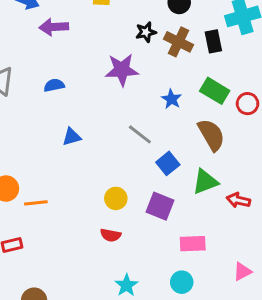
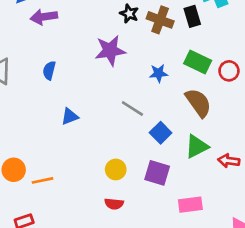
black star: (146, 32) -> (129, 14), turned -30
blue semicircle: (54, 85) -> (49, 71), turned -60
blue star: (171, 99) -> (159, 73), turned -30

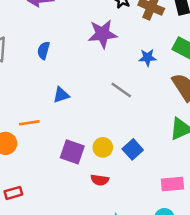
blue square: (161, 133) -> (133, 149), moved
purple square: (157, 173) -> (72, 152), moved
orange line: (42, 180) -> (29, 123), moved

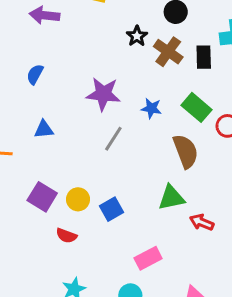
purple star: (102, 34) -> (103, 94), moved
gray line: (121, 90) -> (113, 139), turned 75
pink rectangle: (172, 184) -> (148, 258), turned -35

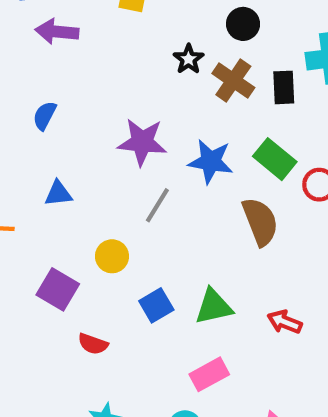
blue star: (151, 108) -> (211, 161), size x1.5
green triangle: (171, 198) -> (214, 307), moved
yellow circle: (78, 199) -> (112, 256), moved

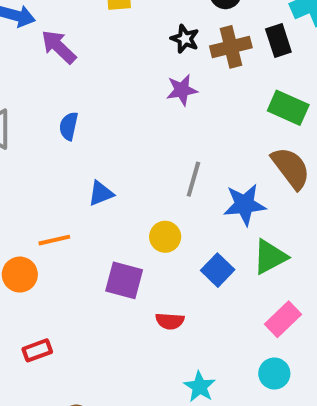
purple arrow: (57, 32) -> (59, 47), turned 54
brown cross: (233, 80) -> (231, 47), turned -33
purple star: (142, 142) -> (182, 90), moved, size x0.7
blue star: (211, 161) -> (245, 205), moved

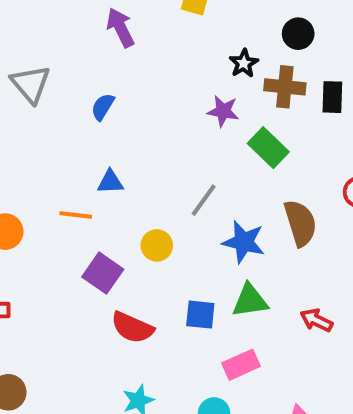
green rectangle: (288, 108) -> (268, 148), moved
orange line: (54, 240) -> (76, 215), moved
blue square: (218, 270) -> (200, 315), moved, turned 32
red semicircle: (170, 321) -> (132, 327), size x1.5

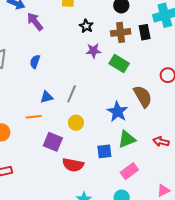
black star: (244, 63) -> (86, 26), moved
gray line: (204, 200) -> (72, 94), moved
blue star: (244, 242) -> (117, 112), turned 30

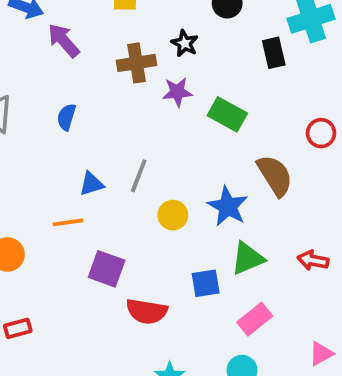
black star: (86, 26) -> (185, 43), moved
brown cross: (121, 32) -> (136, 63), moved
yellow circle: (76, 123) -> (173, 215), moved

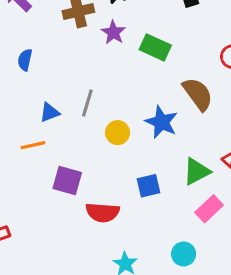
purple star: (177, 92) -> (113, 32), turned -30
green triangle: (248, 258) -> (197, 171), moved
pink rectangle: (255, 319) -> (209, 209), moved

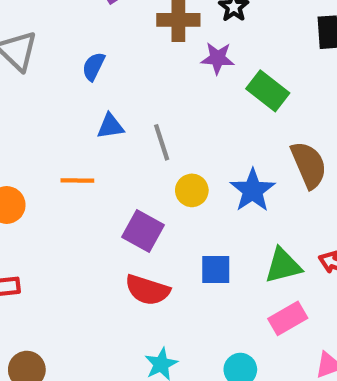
purple star: (113, 32) -> (218, 58), turned 30
gray line: (87, 103) -> (162, 142), turned -48
blue triangle: (50, 112) -> (110, 126), moved
purple square: (67, 180) -> (143, 231), moved

